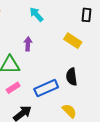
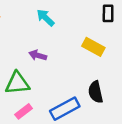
purple arrow: (28, 44) -> (38, 55), turned -72

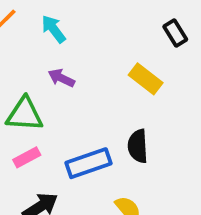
black rectangle: (108, 13) -> (175, 33), turned -42
cyan arrow: (45, 18) -> (54, 29), moved

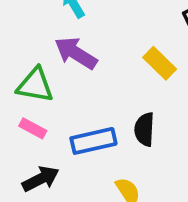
purple arrow: (61, 78) -> (76, 53), size x1.6
pink rectangle: (27, 157) -> (33, 128), turned 50

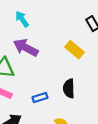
blue rectangle: (93, 141) -> (40, 97), size x0.6

